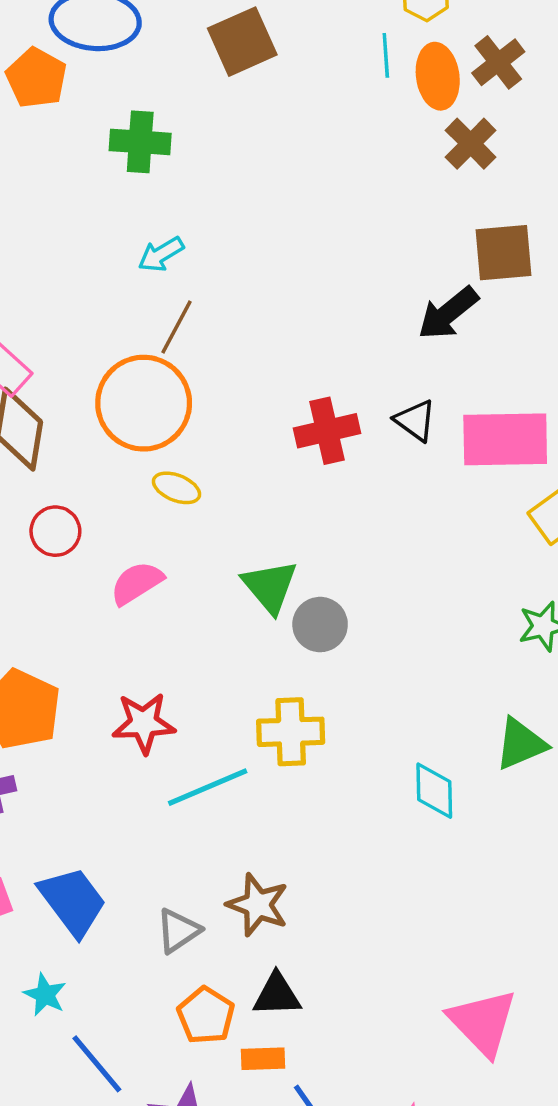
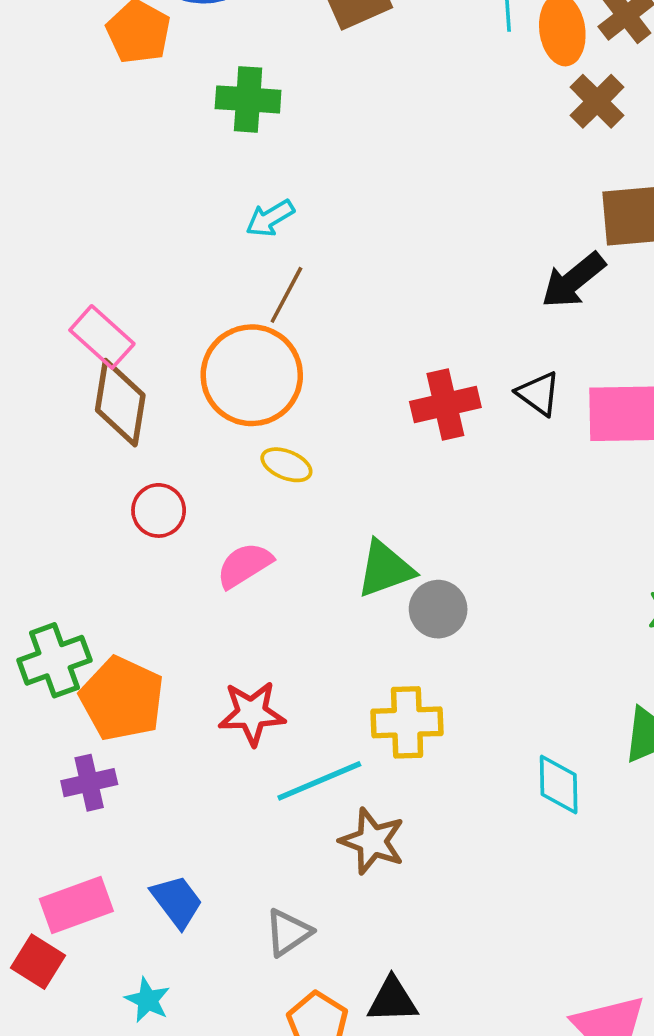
green triangle: (270, 586) -> (385, 569), turned 50
blue trapezoid: (73, 901) -> (177, 901), size x0.7
brown star: (258, 905) -> (372, 841), moved

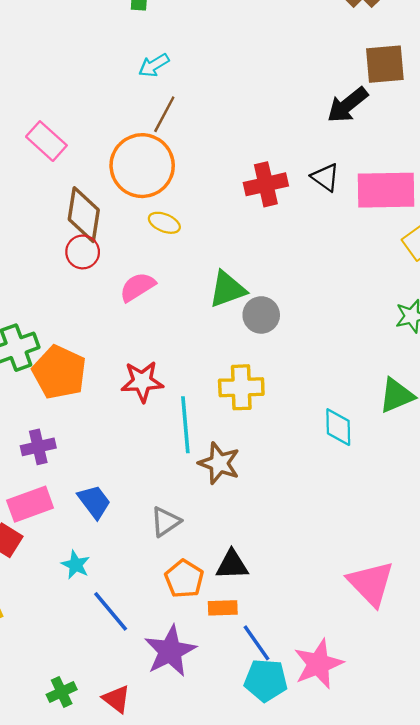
brown diamond: (120, 403) -> (84, 215), moved
cyan line: (319, 781) -> (185, 425), turned -72
purple cross: (89, 783) -> (38, 447), moved

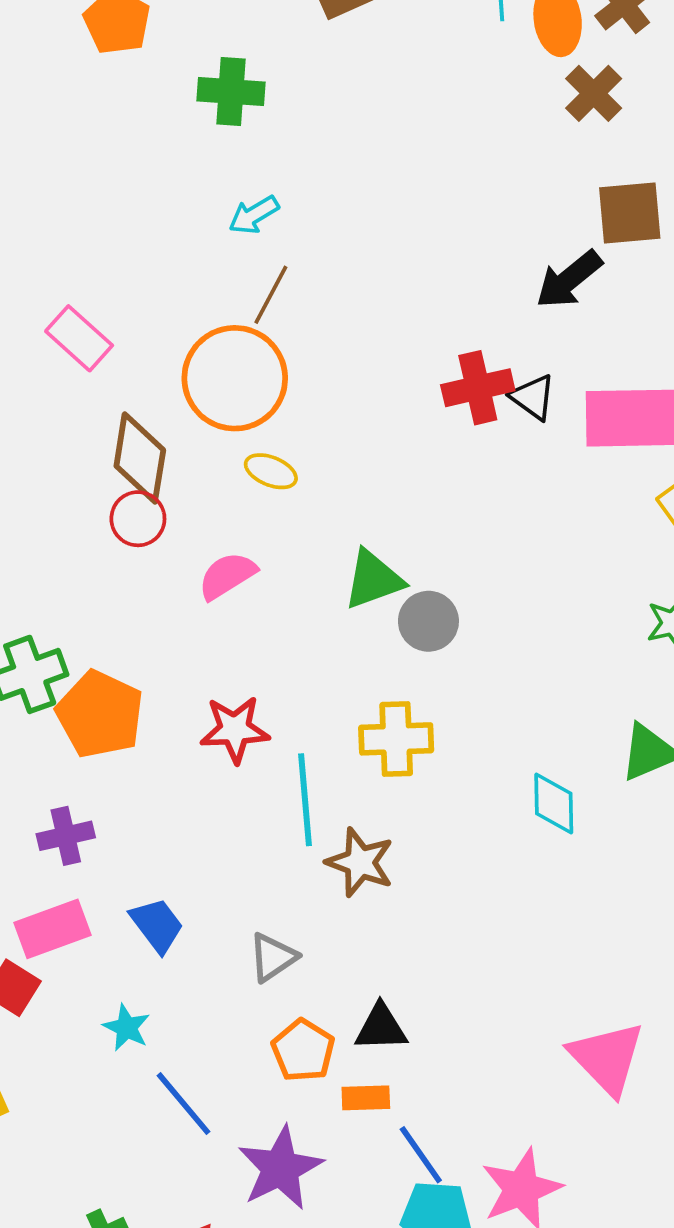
red cross: (266, 184) -> (478, 388), moved

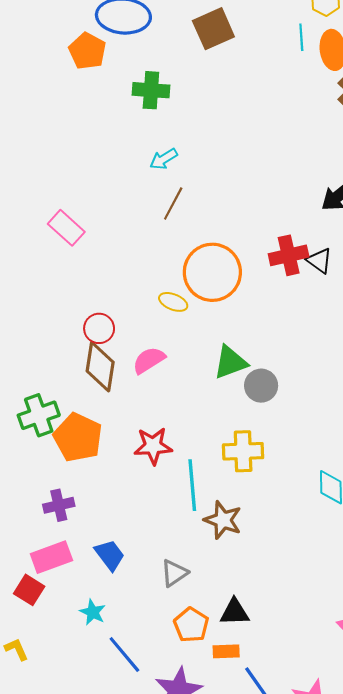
orange circle: (235, 378) -> (212, 272), moved
brown diamond: (140, 458) -> (100, 367), moved

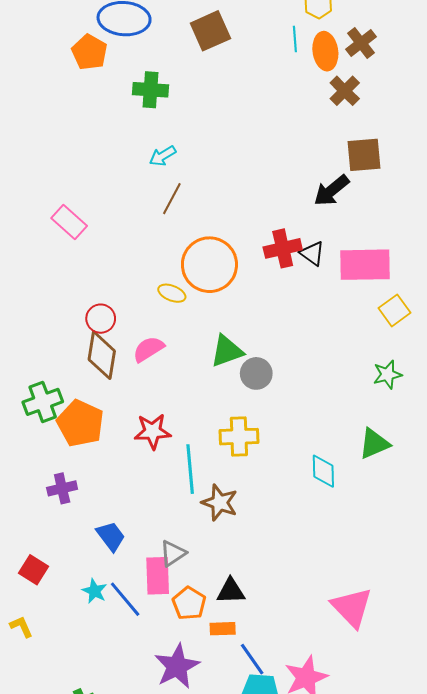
pink rectangle: (51, 557) -> (158, 576), moved, turned -72
blue line: (124, 655) -> (125, 599), moved

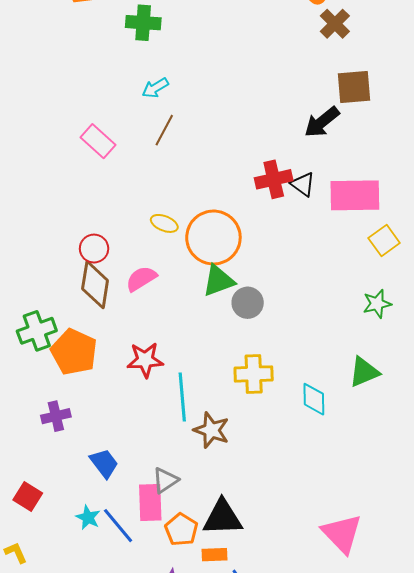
pink rectangle: (69, 222) -> (98, 141), moved
orange circle: (209, 265) -> (213, 237), moved
yellow cross: (239, 437) -> (254, 374), moved
black triangle: (231, 591) -> (222, 517), size x1.4

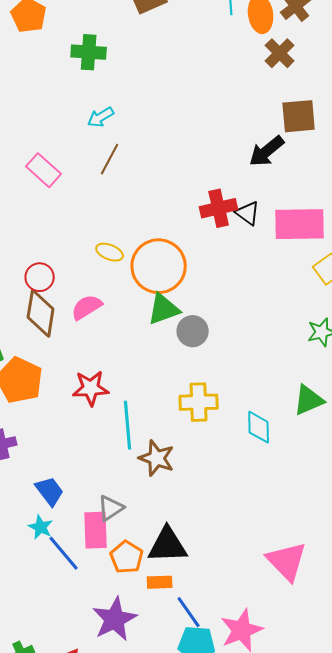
cyan star: (88, 517) -> (41, 527), moved

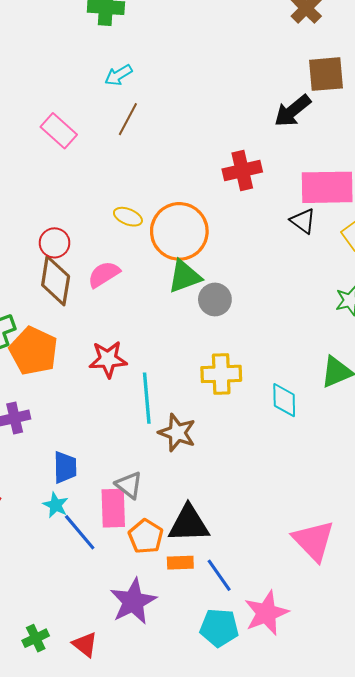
black triangle: (248, 213) -> (303, 221), moved
blue trapezoid: (50, 491) -> (65, 467), turned 36
gray triangle: (111, 508) -> (129, 485), turned -48
blue line: (189, 612) -> (219, 575), moved

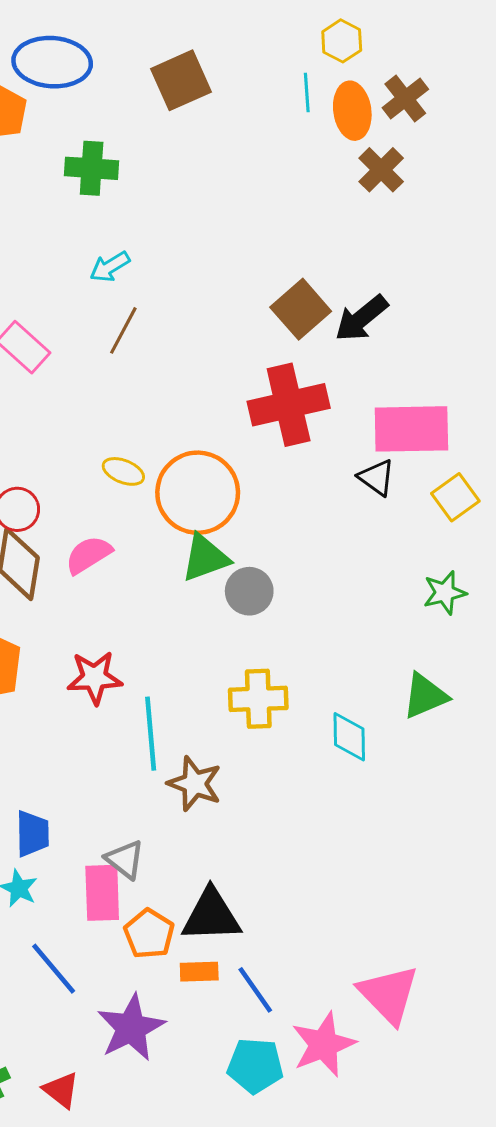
brown square: (326, 74) -> (301, 309), moved, turned -36
red cross: (242, 171) -> (289, 405), size x1.4
blue line: (80, 532) -> (54, 969), moved
pink triangle: (313, 541) -> (389, 994), moved

